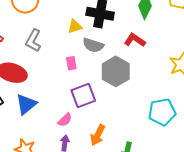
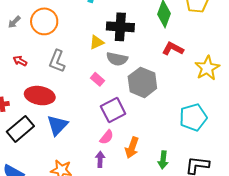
red L-shape: (135, 40) -> (173, 49), moved
pink rectangle: (71, 63) -> (97, 79), turned -32
pink semicircle: (65, 120) -> (107, 137), moved

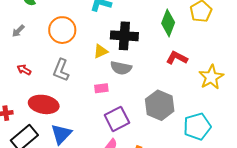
orange circle: (44, 21) -> (62, 30), moved
pink rectangle: (97, 79) -> (101, 88), turned -48
gray hexagon: (142, 82) -> (160, 105), moved

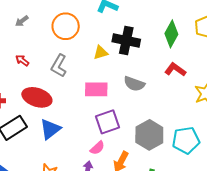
gray semicircle: (121, 68) -> (134, 84), moved
pink rectangle: (101, 88) -> (96, 89), size x1.6
gray hexagon: (160, 105) -> (149, 135), moved

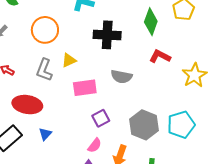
yellow triangle: (101, 53) -> (69, 60), moved
purple square: (108, 122) -> (101, 118), size x0.7
blue triangle: (50, 129) -> (45, 134), size x0.6

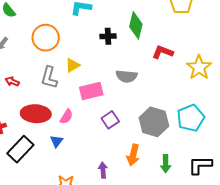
green diamond: (151, 22) -> (136, 25), moved
black cross: (107, 35) -> (108, 36), size x0.6
pink semicircle: (95, 145) -> (66, 117), moved

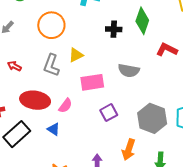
blue triangle: (57, 141) -> (53, 129), turned -40

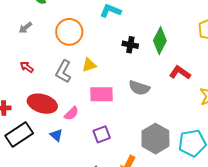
purple square: (109, 113) -> (102, 134), moved

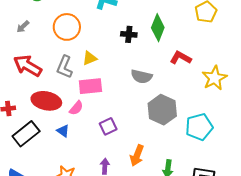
red arrow: (27, 67) -> (28, 66), size x2.0
pink rectangle: (101, 94) -> (90, 86), moved
gray hexagon: (155, 139) -> (162, 110), moved

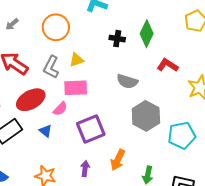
red ellipse: (46, 101) -> (31, 100), turned -44
purple square: (108, 126) -> (91, 129), size x1.6

